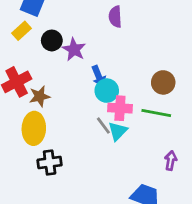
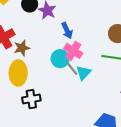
cyan circle: (107, 91) -> (60, 59), moved
pink cross: (120, 108) -> (73, 51), moved, turned 30

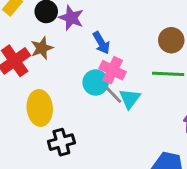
brown star: (22, 48) -> (42, 48), moved

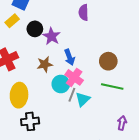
brown circle: (171, 40) -> (108, 61), moved
brown star: (42, 48) -> (45, 64), moved
gray line: (114, 95) -> (72, 95), turned 56

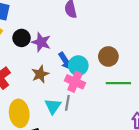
cyan circle: (61, 84) -> (78, 66), moved
gray line: (72, 95) -> (67, 103), moved
cyan triangle: (83, 99) -> (53, 106), moved

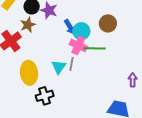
brown star: (40, 74) -> (28, 25), moved
green line: (118, 83) -> (95, 48), moved

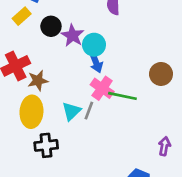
brown circle: (108, 23) -> (161, 74), moved
brown star: (28, 25) -> (38, 81), moved
cyan circle: (81, 31) -> (94, 45), moved

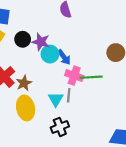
cyan circle: (94, 45) -> (50, 54), moved
black cross: (46, 145) -> (60, 127), moved

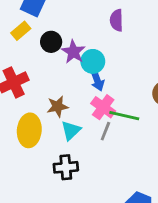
cyan circle: (50, 54) -> (93, 61), moved
brown star: (24, 83) -> (57, 106), moved
gray line: (69, 95) -> (105, 131), moved

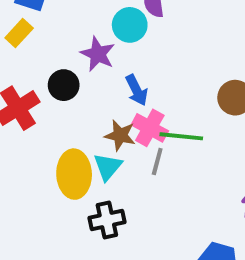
black circle: (51, 42) -> (64, 85), moved
cyan circle: (93, 61) -> (130, 25), moved
brown star: (57, 106) -> (120, 135), moved, turned 30
yellow ellipse: (29, 130) -> (74, 174), moved

